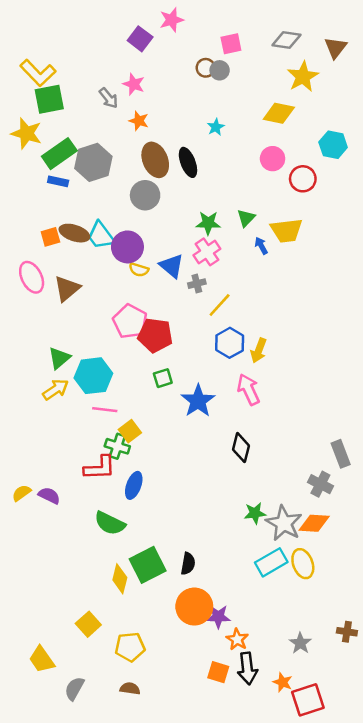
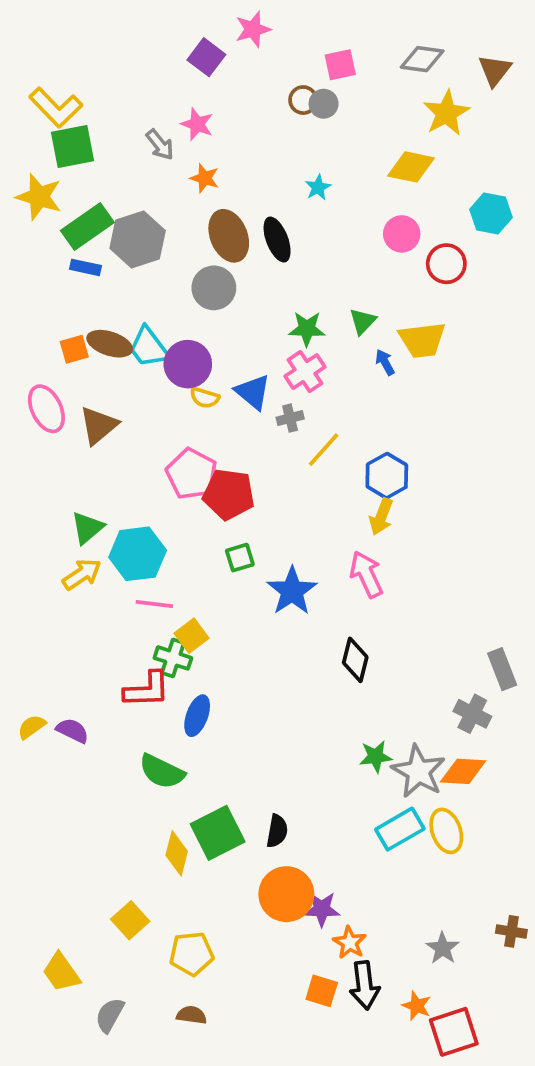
blue hexagon: (230, 343) -> (387, 476), moved

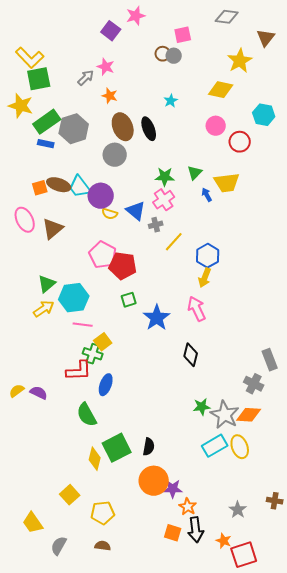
gray diamond: (422, 59) -> (227, 17), moved
gray arrow: (160, 145) -> (86, 78), turned -96
green semicircle: (162, 771) -> (87, 415), turned 35

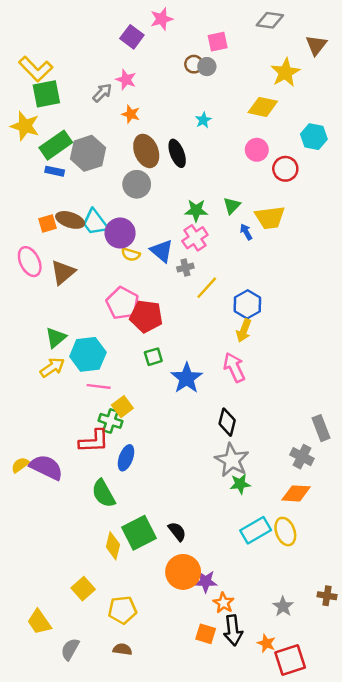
purple semicircle: (39, 393) -> (46, 467), size x1.6
gray star: (225, 415) -> (232, 460), moved
black semicircle: (149, 447) -> (177, 532), turned -48

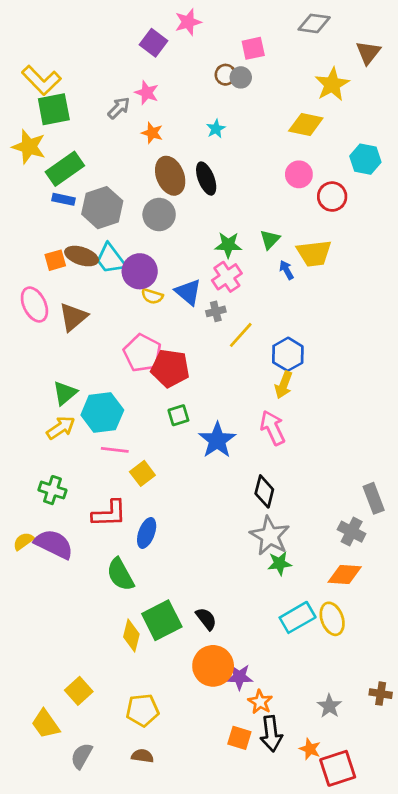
cyan star: (203, 120) -> (216, 129), moved
gray hexagon: (88, 153) -> (102, 208), moved
green cross: (111, 421) -> (52, 490), moved
yellow square: (83, 589) -> (79, 691), moved

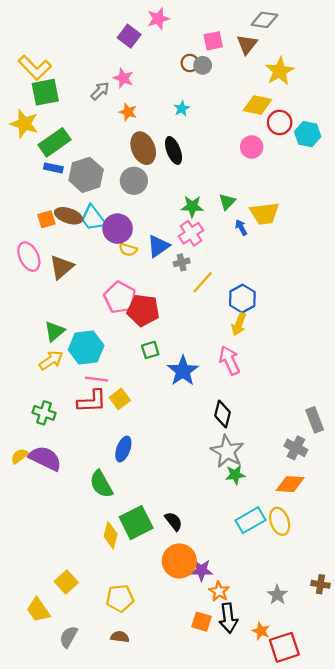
brown triangle: (368, 53) -> (247, 44), moved
red circle: (332, 197) -> (280, 122), moved
blue triangle: (188, 292) -> (158, 246), turned 45
red L-shape: (109, 514) -> (92, 401), moved

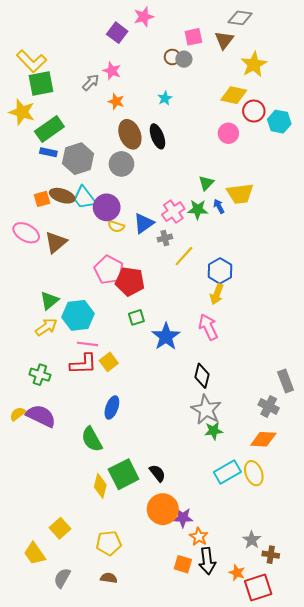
green star: (192, 206) -> (198, 209), moved
pink ellipse: (29, 257) -> (26, 233), turned -35
brown cross: (320, 584) -> (271, 555), moved

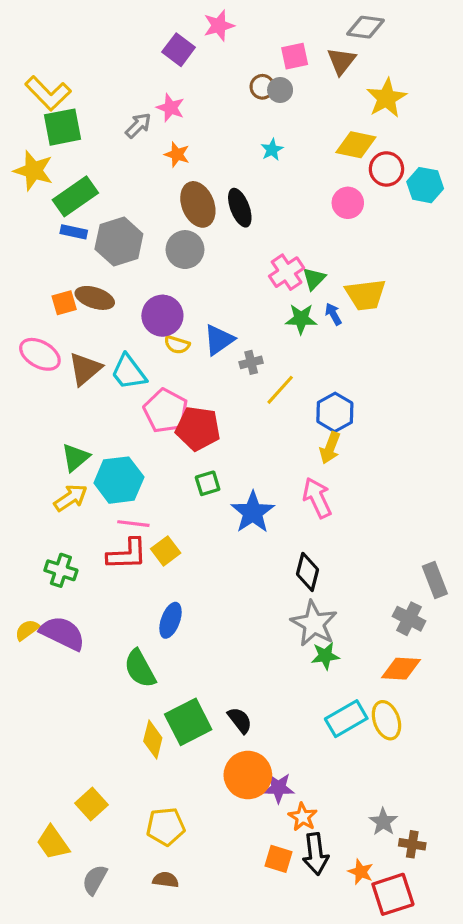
cyan star: (165, 98) -> (272, 150), moved
cyan trapezoid: (84, 198) -> (129, 372), moved
pink cross: (173, 212) -> (287, 272), moved

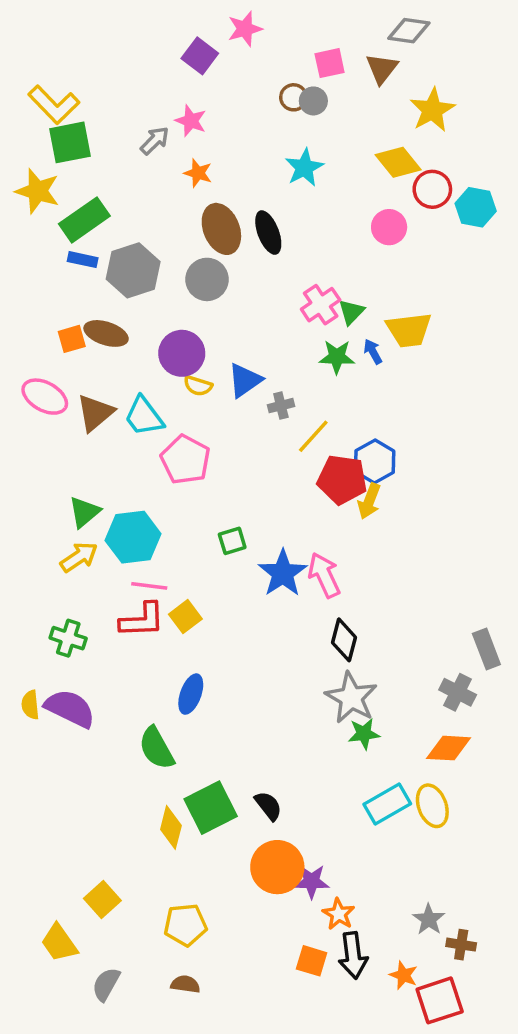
yellow diamond: (356, 145) -> (398, 162), turned 39
cyan star: (272, 150) -> (304, 168), size x1.5
red pentagon: (198, 428) -> (342, 480), moved
pink arrow: (317, 498) -> (324, 575), moved
yellow semicircle: (27, 630) -> (30, 705), turned -60

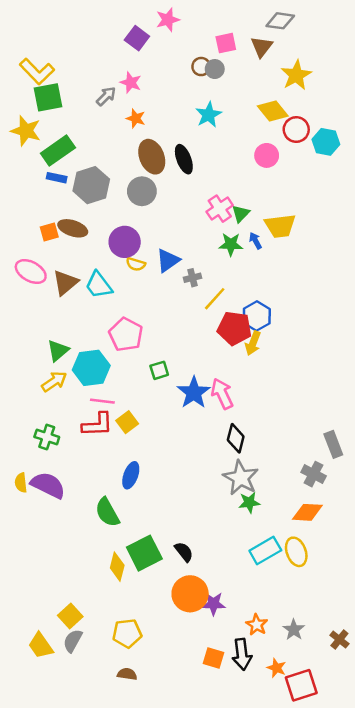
pink pentagon: (185, 460) -> (126, 334), moved
orange star: (339, 914) -> (257, 625), moved
brown cross: (461, 945) -> (339, 639), moved, turned 30
gray semicircle: (106, 984) -> (73, 641), moved

